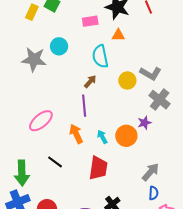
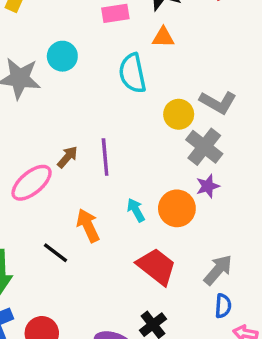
brown arrow: (90, 82) -> (67, 157), moved
gray cross: (160, 100) -> (204, 147), moved
orange arrow: (76, 134) -> (88, 225), moved
red trapezoid: (98, 168) -> (156, 267), moved, turned -60

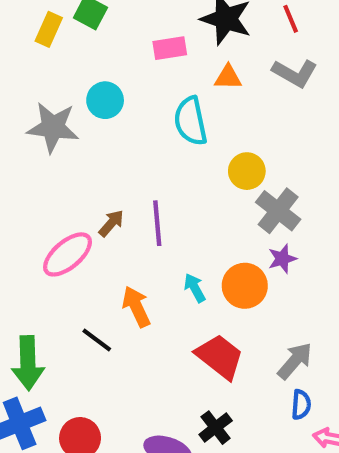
gray L-shape: (218, 102) -> (295, 73), moved

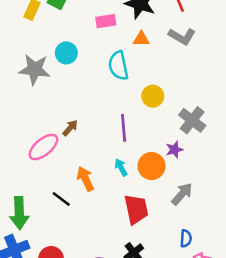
gray cross: (278, 211) -> (192, 120), moved
purple line: (157, 223) -> (124, 128), moved
red trapezoid: (220, 357) -> (136, 209), turned 40
gray arrow: (295, 361) -> (182, 194), moved

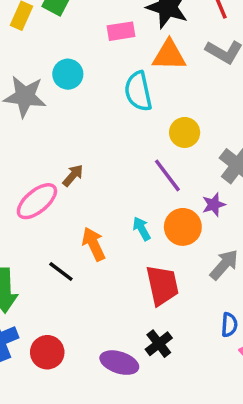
orange triangle: (141, 39) -> (169, 55), size x1.5
purple line: (124, 128) -> (167, 175), moved, turned -32

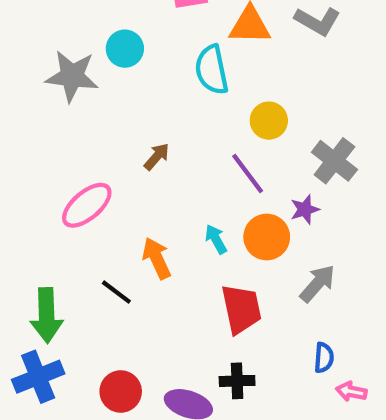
brown arrow: (73, 175) -> (157, 157), moved
black cross: (159, 344) -> (237, 381), turned 36
red circle: (47, 352) -> (121, 391), moved

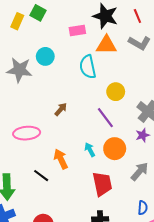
pink ellipse: (87, 205) -> (27, 133), turned 35
purple star: (305, 209) -> (143, 135), moved

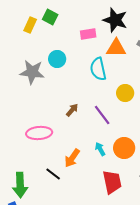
purple line: (105, 118) -> (102, 115), moved
orange arrow: (61, 159) -> (72, 158), turned -120

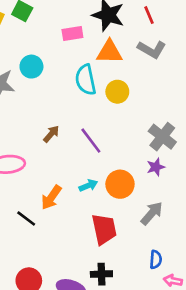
yellow circle: (125, 93) -> (117, 92), moved
cyan arrow: (100, 149) -> (88, 186), turned 96

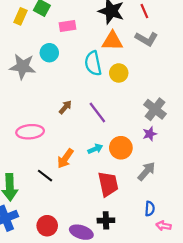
pink rectangle: (72, 34) -> (67, 26), moved

